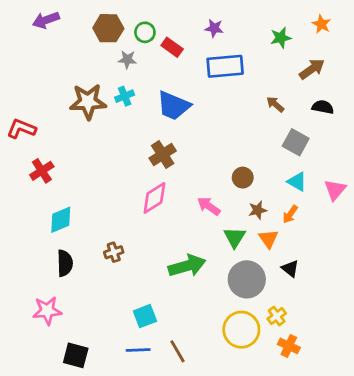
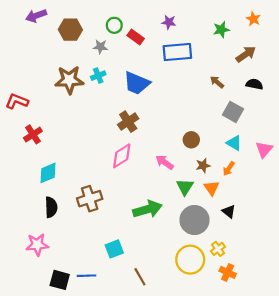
brown hexagon: (108, 28) -> (70, 30), moved
brown cross: (114, 252) -> (90, 199), size x1.6
blue line: (138, 350) -> (86, 276), moved

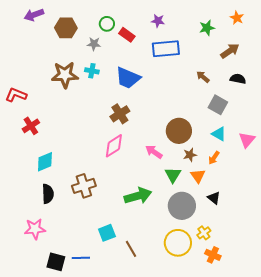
cyan cross: (98, 76) -> (92, 71), turned 32
brown circle: (191, 140) -> (179, 131), size x1.6
brown line: (140, 277) -> (131, 249), moved

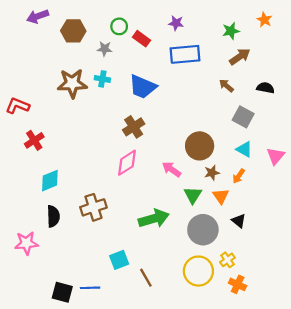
brown arrow: (230, 51) -> (240, 57), moved
pink star: (35, 229) -> (26, 243), moved

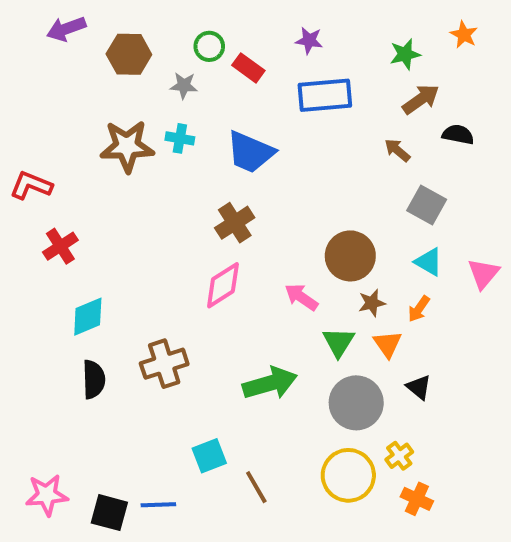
black semicircle: (265, 88) -> (458, 135), moved
pink star: (26, 243) -> (47, 495), moved

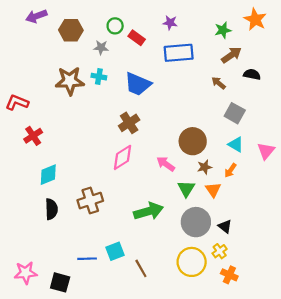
orange star: (464, 35) -> (255, 19), size x1.5
black triangle: (419, 387) -> (225, 226), moved
blue line: (158, 505) -> (87, 259), moved

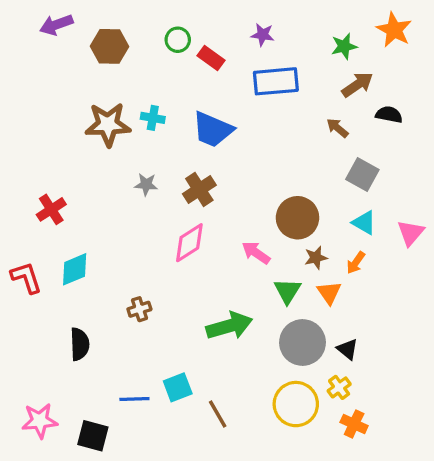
gray star: (101, 47) -> (146, 184), moved
red L-shape: (17, 102) -> (26, 278), moved, turned 50
brown cross: (90, 201) -> (139, 309), size x0.6
black semicircle: (51, 209) -> (80, 344), moved

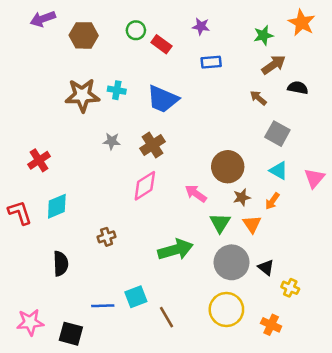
blue rectangle: (276, 81) -> (211, 62), size x0.6
yellow cross: (339, 387) -> (290, 288), moved, turned -30

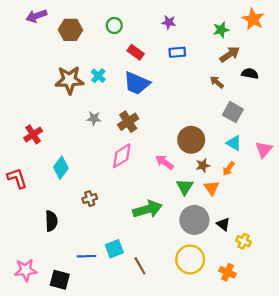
red rectangle: (161, 44) -> (136, 52), moved
cyan cross: (117, 90) -> (98, 76), turned 32
cyan diamond: (57, 206) -> (61, 168), moved, turned -30

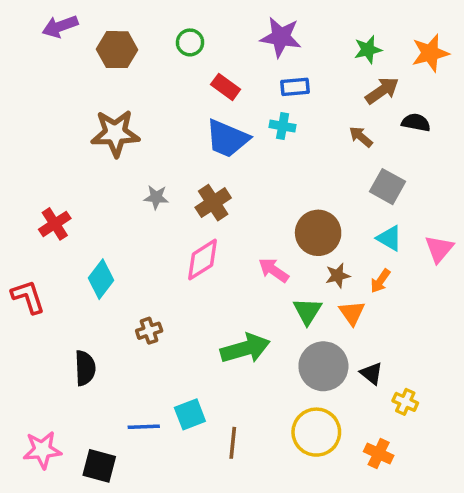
orange star: (253, 19) -> (430, 53), moved, turned 30
purple star: (169, 22) -> (281, 37), size x1.6
cyan cross: (98, 76) -> (283, 126), moved, turned -32
brown line: (140, 266) -> (233, 443), turned 36

